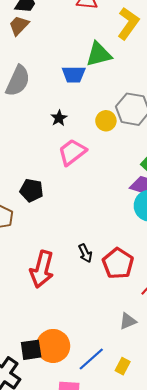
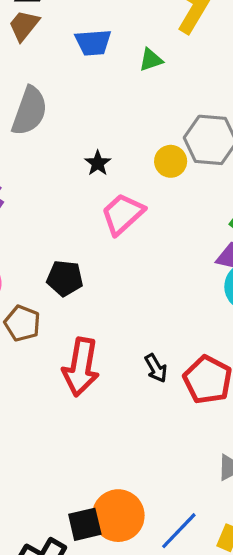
green triangle: (99, 54) -> (151, 60), size x0.6
blue trapezoid: (74, 74) -> (93, 43), moved
red arrow: (42, 269) -> (81, 367), moved

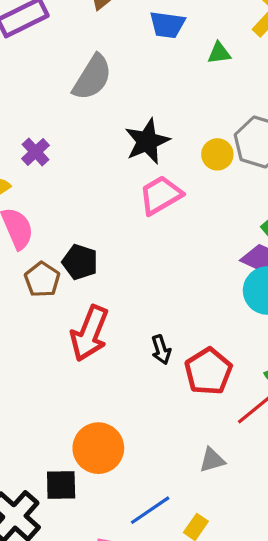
black star: (98, 163) -> (147, 141), size x1.8
black pentagon: (65, 278) -> (80, 262), moved
orange circle: (118, 516) -> (98, 448), moved

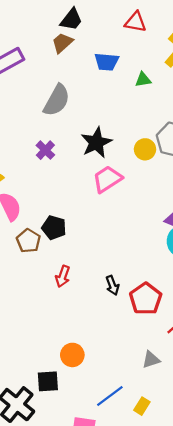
purple cross: (36, 152) -> (45, 150), moved
red arrow: (89, 333) -> (63, 276), size x0.6
orange circle: (98, 448) -> (72, 355), size x0.7

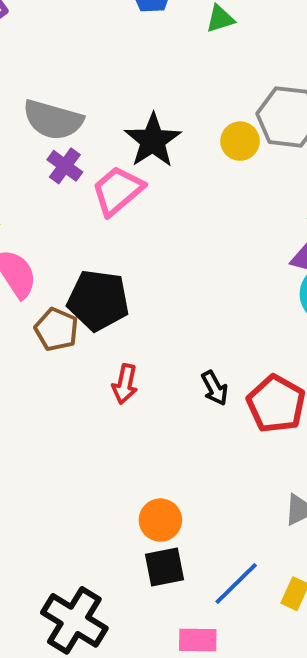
gray semicircle: (57, 100) -> (53, 120), moved, turned 84
pink trapezoid: (107, 179) -> (118, 191), moved
black pentagon: (54, 228) -> (98, 300), size x1.4
black square: (48, 381) -> (165, 567), moved

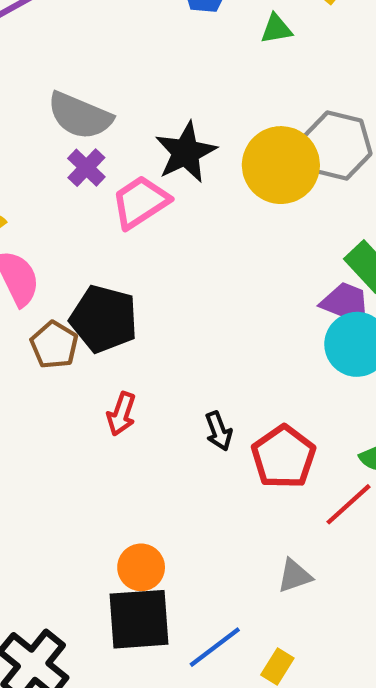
yellow circle: (240, 141) -> (281, 165), size x1.8
black square: (165, 567) -> (139, 619), size x1.5

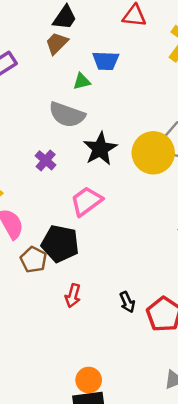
green triangle: (276, 29) -> (82, 81), moved
gray semicircle: (80, 116) -> (67, 115), moved
pink trapezoid: (140, 202) -> (86, 201), moved

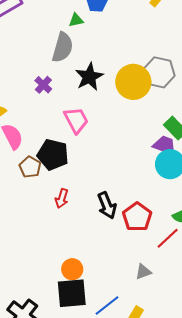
gray semicircle: (67, 115) -> (63, 47), turned -96
pink trapezoid: (86, 201) -> (76, 120), turned 96
black arrow: (127, 302) -> (107, 205), size x1.5

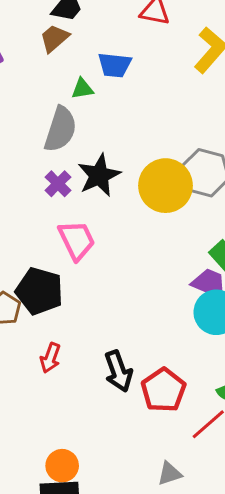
purple cross: (43, 85) -> (58, 184), moved

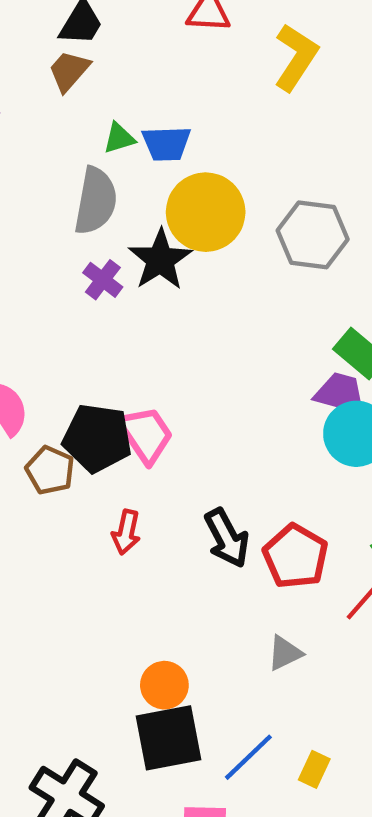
blue trapezoid: (115, 65) -> (166, 144), moved
yellow circle: (166, 186) -> (206, 212), moved
pink trapezoid: (77, 240) -> (146, 434), moved
gray triangle: (170, 474) -> (285, 653), moved

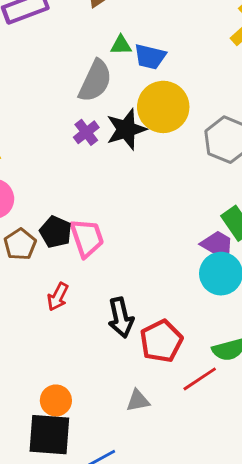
black pentagon: (97, 438) -> (56, 232), size x0.7

